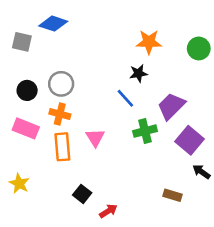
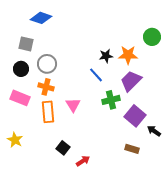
gray square: (22, 42) -> (26, 44), moved
orange star: (149, 42) -> (128, 55), moved
purple square: (190, 140) -> (135, 116), moved

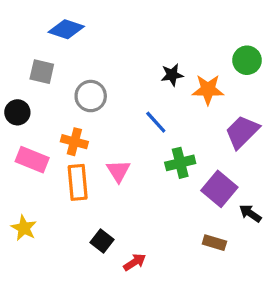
black star: (106, 56) -> (172, 75), moved
gray circle: (47, 64) -> (91, 96), moved
black circle: (21, 69) -> (17, 112), moved
purple trapezoid: (131, 81) -> (242, 132), moved

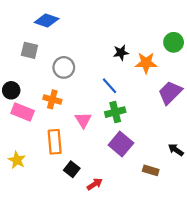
black circle: (17, 112) -> (11, 90), moved
green cross: (180, 163) -> (115, 112), moved
orange rectangle: (78, 182) -> (55, 142), moved
purple square: (219, 189) -> (121, 144), moved

